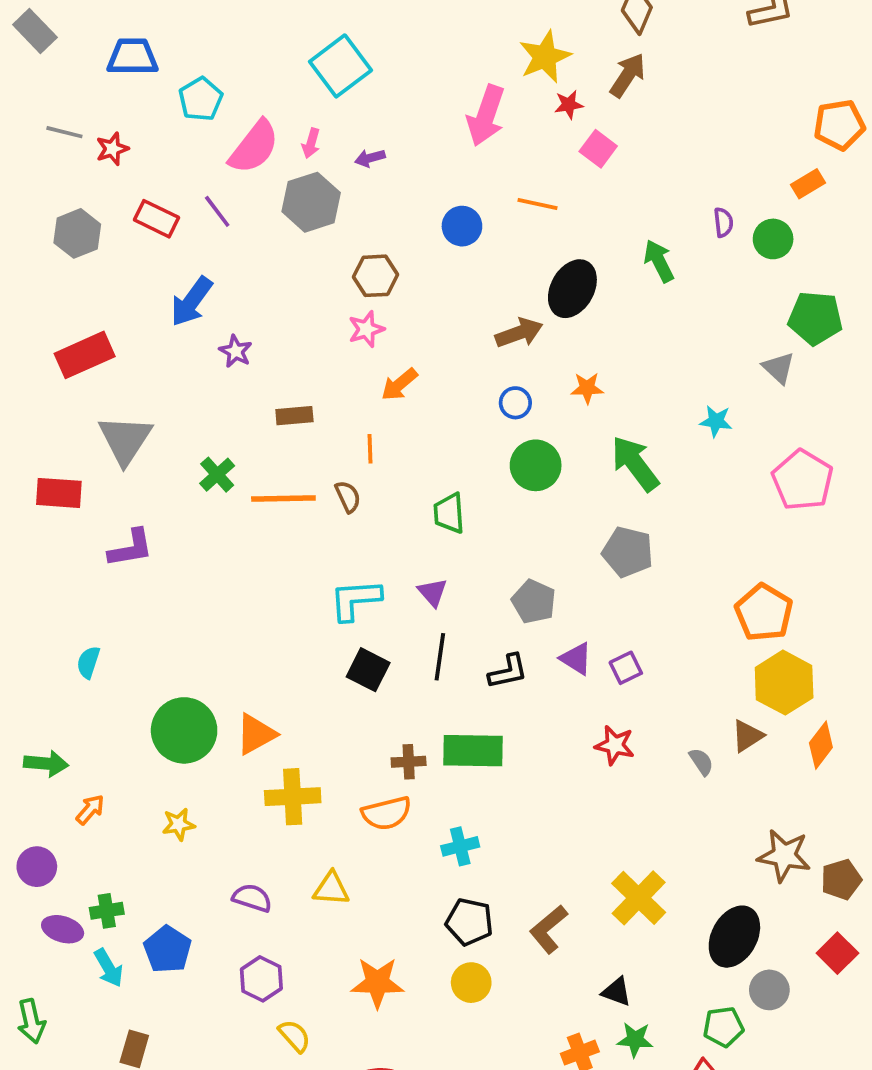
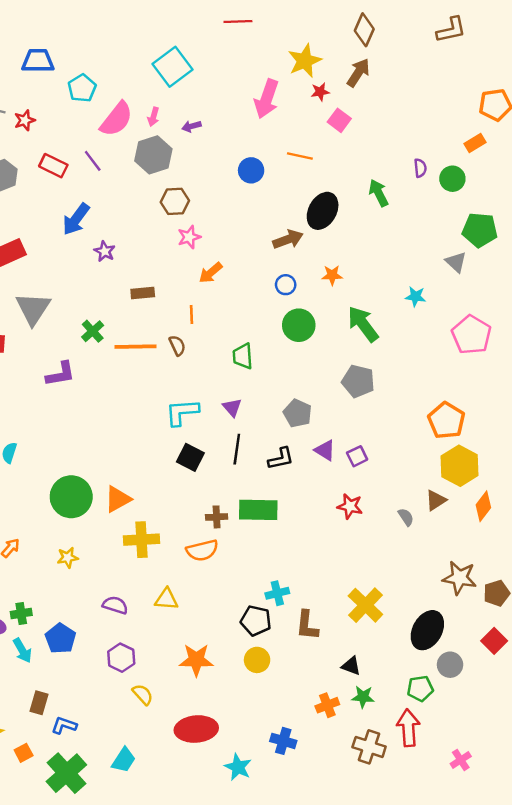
brown hexagon: (375, 276) -> (175, 201), moved
purple L-shape: (131, 548) -> (60, 374), moved
cyan cross: (460, 846) -> (277, 593), moved
brown L-shape: (548, 929) -> (307, 625), turned -44

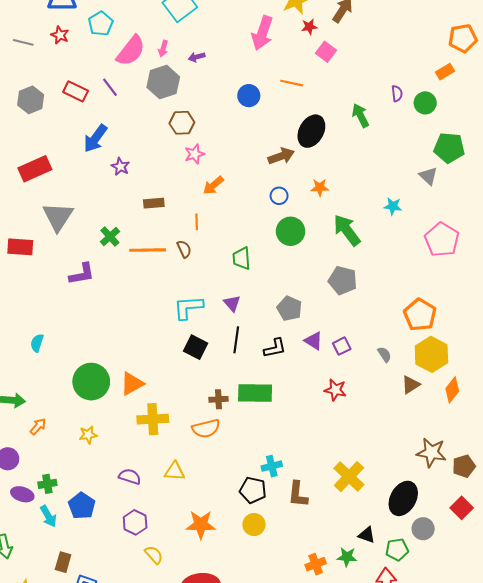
red star: (25, 120) -> (60, 35), moved, turned -30
gray semicircle: (406, 517) -> (384, 354), moved
black triangle: (351, 666) -> (367, 535), moved

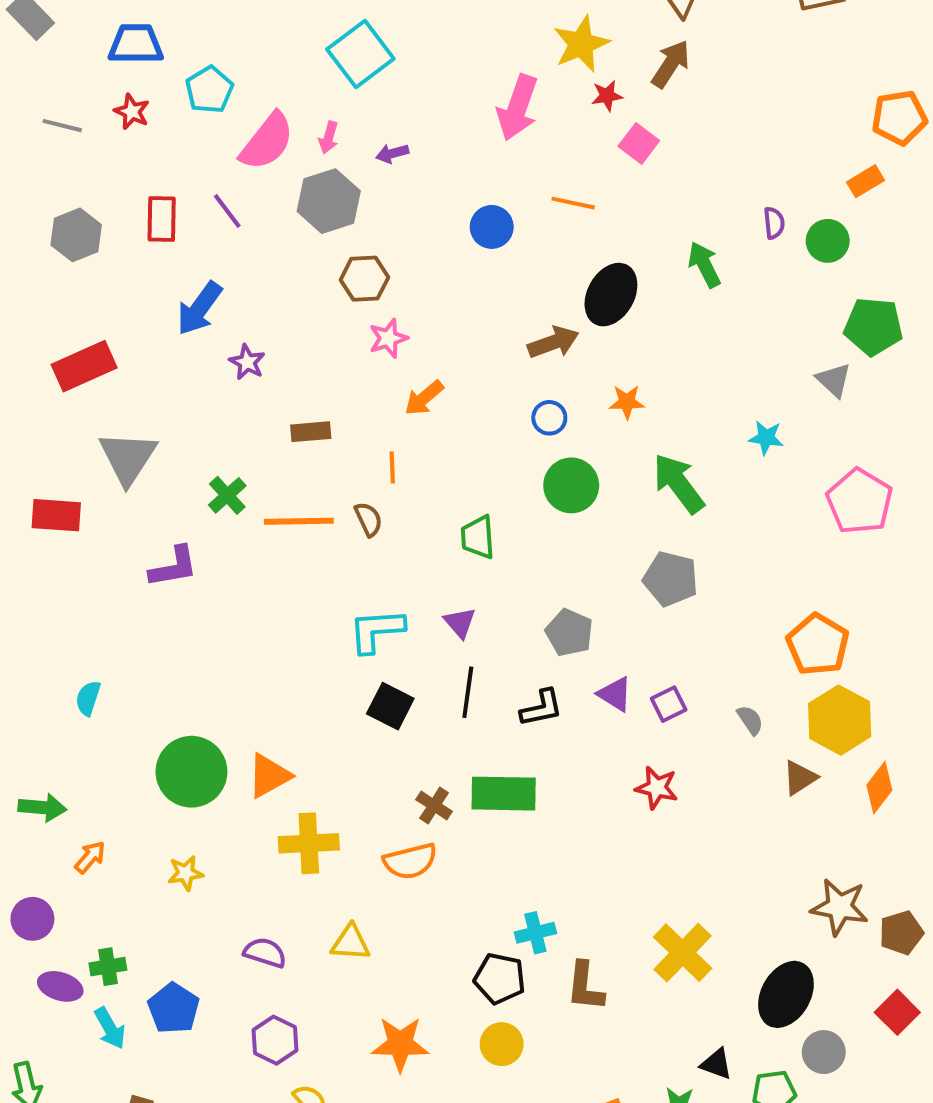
red rectangle: (76, 91) -> (162, 219), turned 65
brown cross: (219, 399) -> (434, 806), turned 36

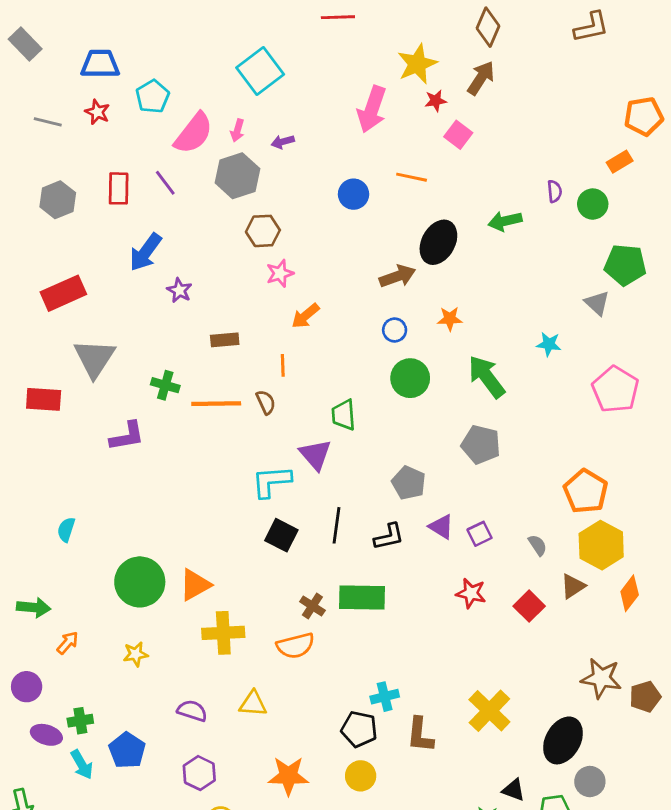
green arrow: (704, 265) -> (505, 221), turned -76
green cross: (227, 495) -> (165, 385), turned -32
purple triangle: (460, 623) -> (315, 455), moved, size x1.4
red square: (897, 1012) -> (529, 606), moved

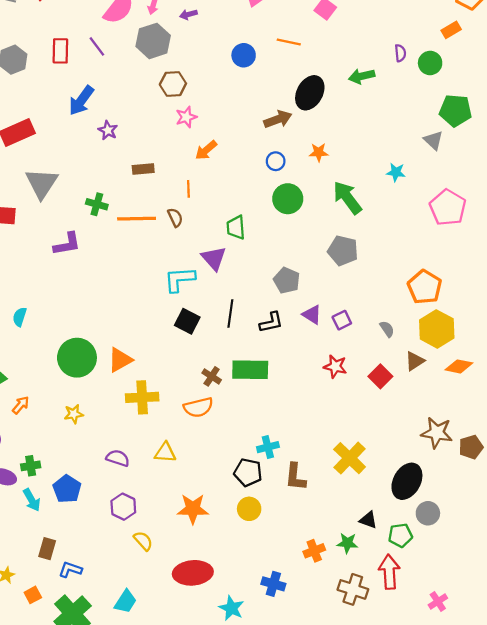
orange diamond: (630, 593) -> (459, 366), turned 64

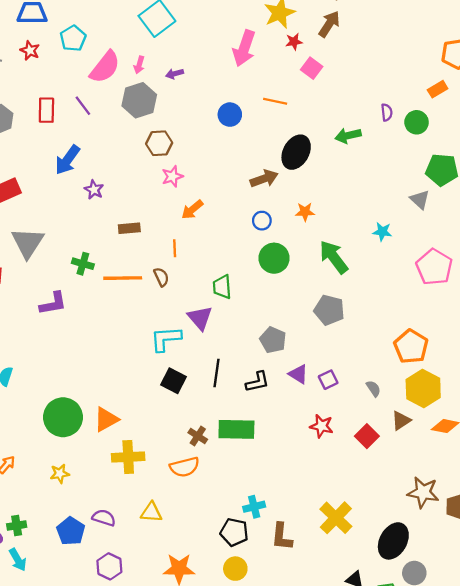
blue pentagon: (67, 489) -> (71, 531), moved

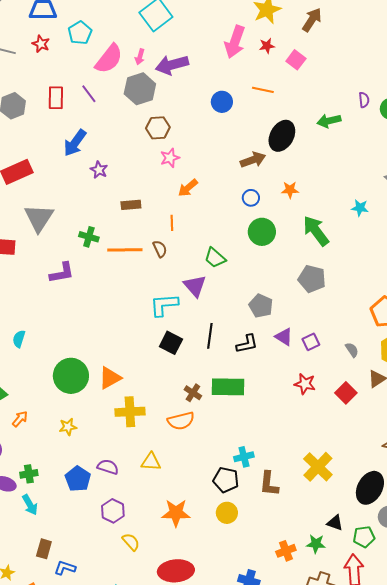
red star: (294, 42) -> (267, 46), moved
purple arrow: (175, 74) -> (172, 65), size x2.0
green trapezoid: (222, 287) -> (215, 258), turned -45

